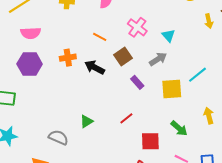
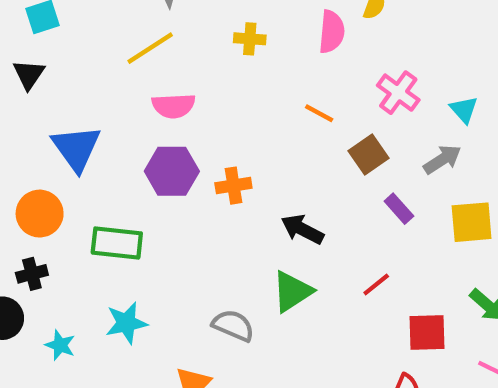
orange cross: (68, 58) -> (233, 186), moved
black arrow: (95, 67) -> (302, 229), moved
green triangle: (86, 121) -> (292, 291), size x1.5

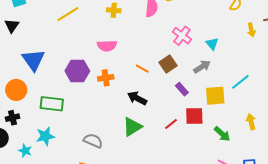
pink semicircle: (173, 106) -> (107, 46), moved
orange line: (319, 113) -> (142, 69), moved
cyan star: (126, 323) -> (45, 136), moved
gray semicircle: (233, 326) -> (93, 141), moved
red square: (427, 332) -> (194, 116), moved

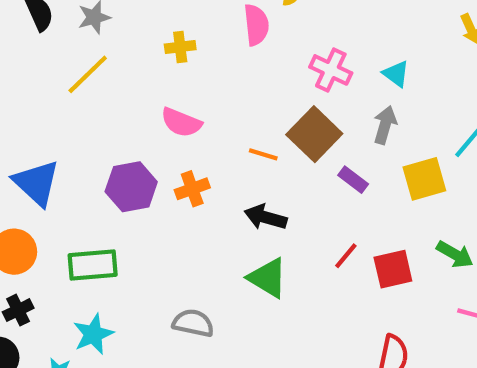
pink semicircle: (107, 46) -> (181, 122), turned 36
brown square: (168, 64) -> (314, 134), size x1.4
gray arrow: (202, 67) -> (385, 125), turned -30
red square: (194, 116) -> (393, 269), moved
green triangle: (132, 127) -> (268, 278), turned -45

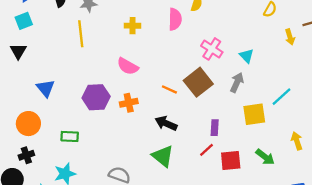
yellow line: (88, 74) -> (81, 34), turned -60
purple rectangle: (353, 180) -> (215, 128), moved, turned 49
blue triangle: (37, 183) -> (45, 88), size x0.7
green rectangle: (93, 265) -> (70, 136), size x0.7

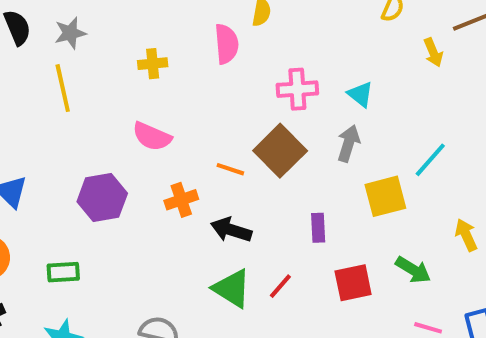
pink cross: (212, 49) -> (297, 89), turned -30
orange cross: (129, 103) -> (181, 200), moved
red line: (206, 150) -> (280, 286), moved

